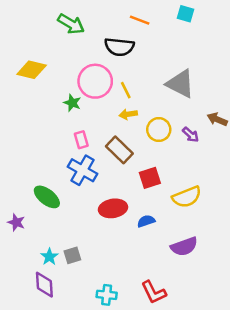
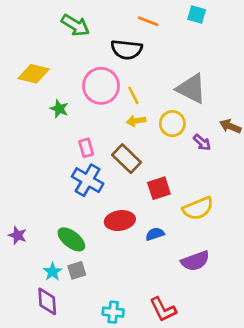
green star: (72, 103) -> (59, 109), moved
yellow circle: (159, 130) -> (172, 124), moved
green ellipse: (47, 197) -> (71, 239), moved

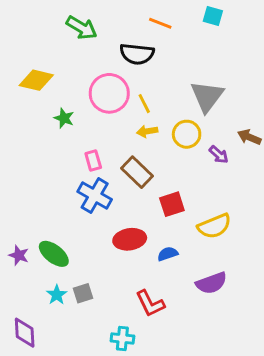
gray triangle: (191, 89) -> (207, 96), turned 40
green ellipse: (71, 239) -> (54, 254), moved
purple diamond: (47, 301) -> (25, 333), moved
red L-shape: (163, 309) -> (150, 303), moved

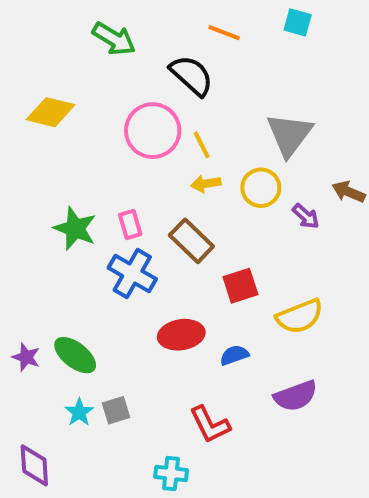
black semicircle: (137, 54) -> (191, 75), turned -144
green star: (64, 118) -> (75, 229), moved, size x1.5

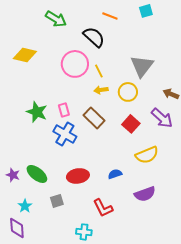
cyan square: (298, 22) -> (146, 11), turned -32
purple arrow: (306, 216) -> (162, 118), moved, size x1.6
red square: (240, 286) -> (131, 124), moved, turned -30
red ellipse: (181, 335) -> (78, 176), moved
cyan star: (79, 412) -> (25, 206), moved

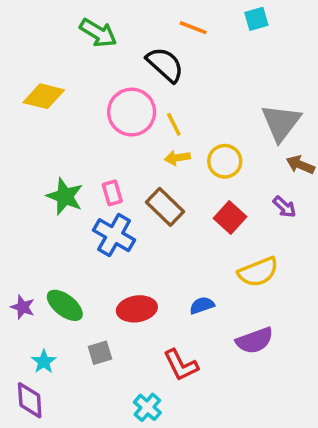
gray triangle: (142, 66) -> (281, 123), moved
purple arrow: (162, 118) -> (285, 207), size x0.6
cyan cross: (84, 232) -> (147, 407), turned 35

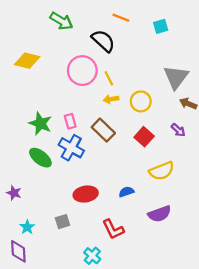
cyan square: (256, 19) -> (161, 26), moved
green ellipse: (65, 305) -> (40, 158), moved

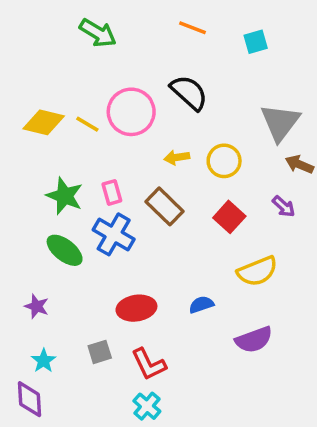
black semicircle: (103, 41) -> (189, 93), moved
yellow diamond: (27, 61) -> (44, 122), moved
yellow line: (109, 78) -> (87, 124), moved, turned -32
purple star: (14, 193) -> (37, 306), moved
red L-shape: (113, 229) -> (149, 364), moved

